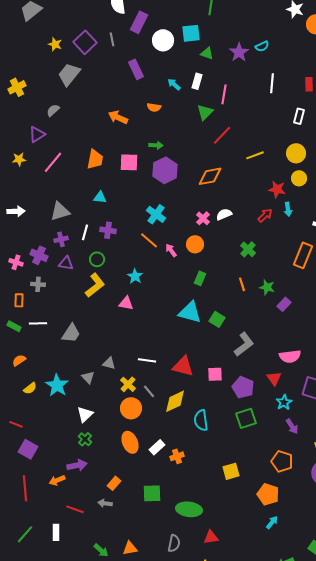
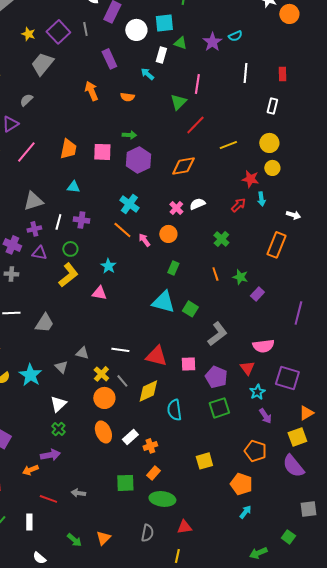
white rectangle: (197, 81) -> (161, 55), moved
orange arrow: (118, 117) -> (91, 91), moved, turned 42
orange rectangle: (114, 483) -> (153, 473), moved
orange triangle: (130, 548) -> (103, 538), turned -35

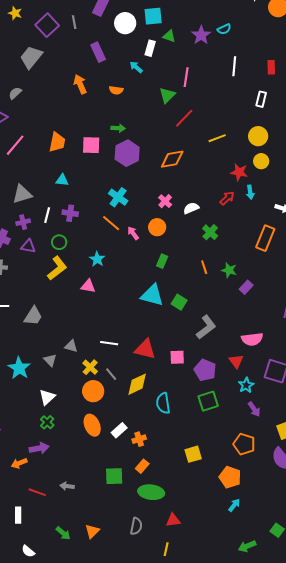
yellow star: (28, 34) -> (15, 13), moved
white semicircle: (197, 204) -> (191, 208), moved

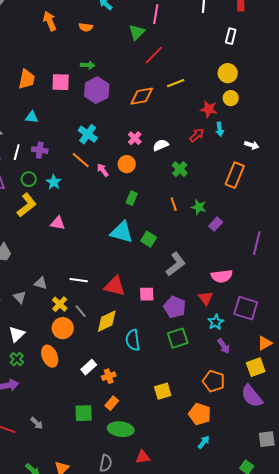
yellow line: (217, 138) -> (176, 83), moved
cyan star: (97, 259) -> (54, 182), moved
orange ellipse: (92, 425) -> (50, 356), moved
gray arrow: (67, 486) -> (37, 423), turned -144

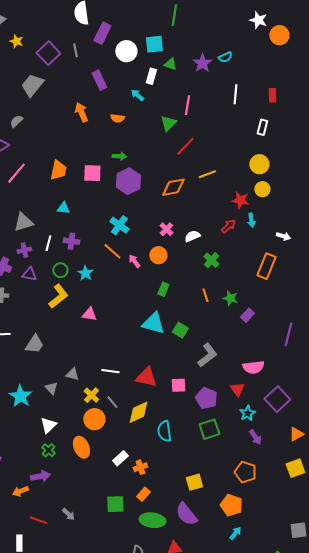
purple square: (246, 308) -> (277, 399), turned 30
yellow square: (256, 367) -> (295, 468), moved
purple semicircle: (252, 396) -> (186, 514), moved

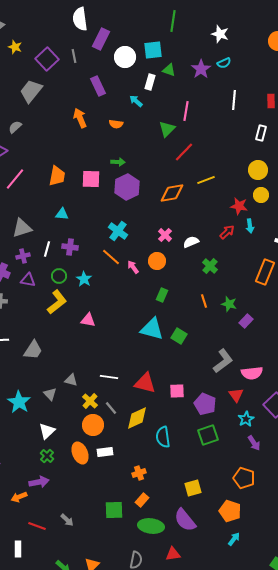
white star: (258, 20) -> (220, 34), moved
gray L-shape: (207, 355) -> (223, 361), moved
white rectangle: (120, 458) -> (105, 452), moved, turned 35

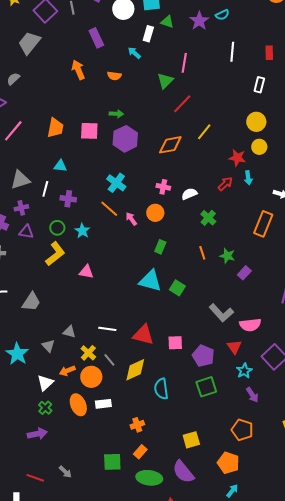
yellow line: (206, 180) -> (204, 132), turned -30
pink cross: (165, 235) -> (163, 187), turned -32
white line: (47, 249) -> (45, 189), moved
gray L-shape: (223, 361) -> (221, 313), turned 85
orange arrow: (19, 497) -> (67, 371), moved

